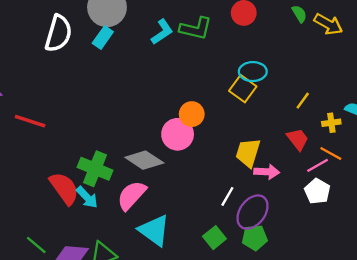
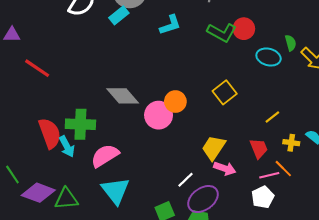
green L-shape: (196, 28) -> (222, 32), moved
cyan ellipse: (253, 72) -> (269, 57), moved
gray diamond: (144, 160) -> (123, 96), moved
green cross: (95, 169) -> (80, 124), turned -36

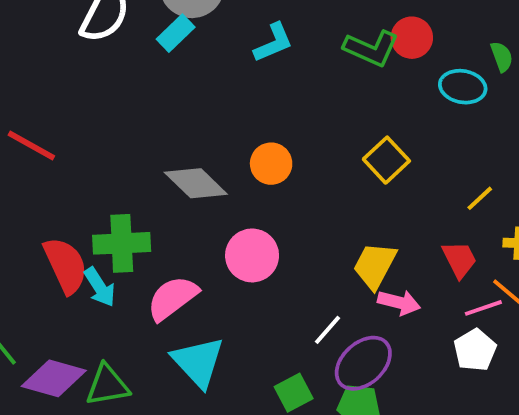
orange circle: (175, 102) -> (271, 164), moved
pink circle: (159, 115) -> (252, 255), moved

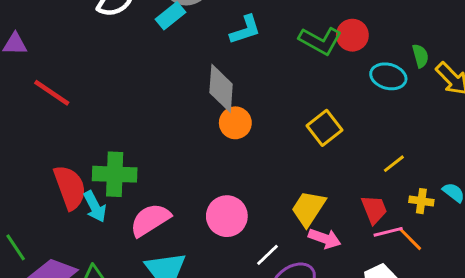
gray diamond: (196, 183) -> (221, 88), moved, turned 45
pink circle: (252, 255) -> (227, 216), moved
pink line: (483, 308) -> (388, 232), moved

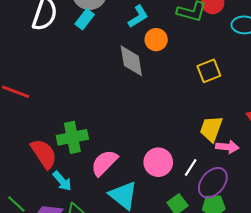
orange circle: (235, 123) -> (156, 40), moved
yellow square: (324, 128) -> (209, 71), turned 30
cyan arrow: (95, 207) -> (62, 181), moved
pink circle: (227, 216) -> (158, 162), moved

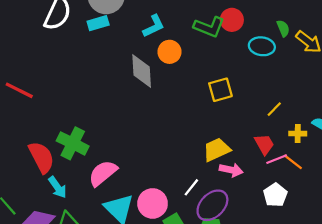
cyan rectangle: (85, 19) -> (98, 23), turned 30
yellow trapezoid: (211, 129) -> (216, 150), turned 40
green cross: (72, 137) -> (73, 143), turned 32
pink circle: (158, 162) -> (153, 203), moved

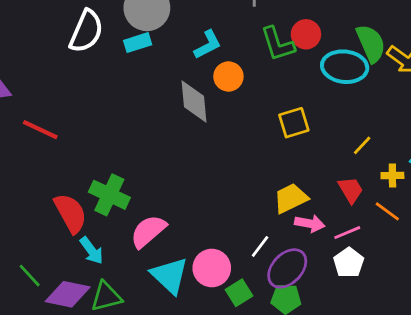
green L-shape: (209, 27) -> (278, 44), turned 52
green semicircle: (283, 28) -> (371, 43), size x1.8
cyan ellipse: (262, 46) -> (345, 67), size x1.4
pink line: (277, 159) -> (347, 233), moved
white pentagon: (275, 195) -> (349, 263), moved

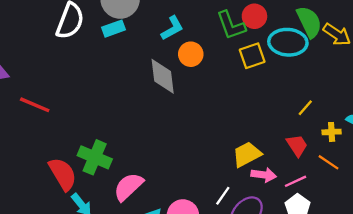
yellow square: (294, 123) -> (252, 56), moved

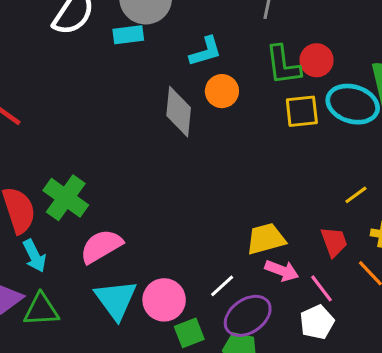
pink line: (295, 181) -> (321, 288), turned 65

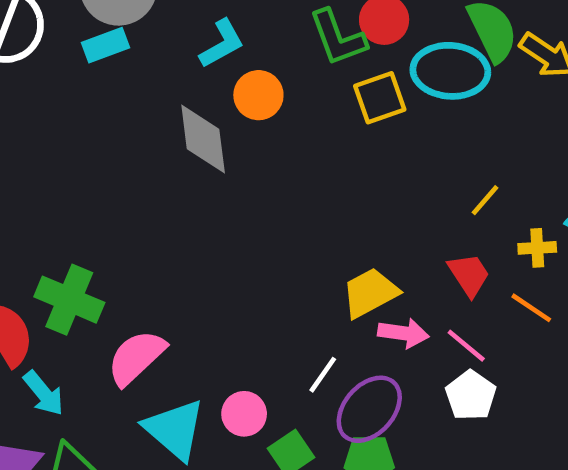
pink circle: (164, 300) -> (244, 414), size x0.7

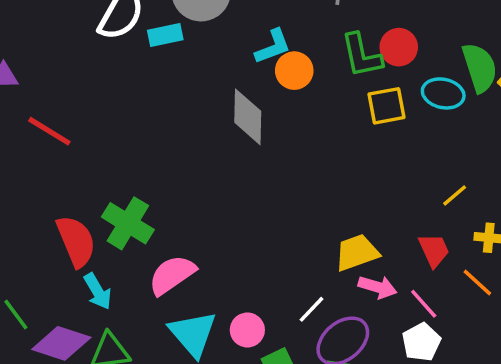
cyan rectangle: (106, 45) -> (165, 35), moved
cyan ellipse: (450, 71) -> (443, 93), size x0.7
orange circle: (258, 95) -> (294, 71), moved

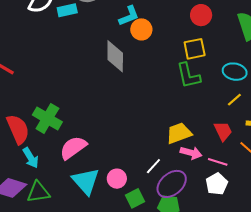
green L-shape: (362, 55) -> (188, 76), moved
cyan ellipse: (443, 93) -> (235, 72), moved
pink line: (424, 304) -> (218, 162), turned -30

